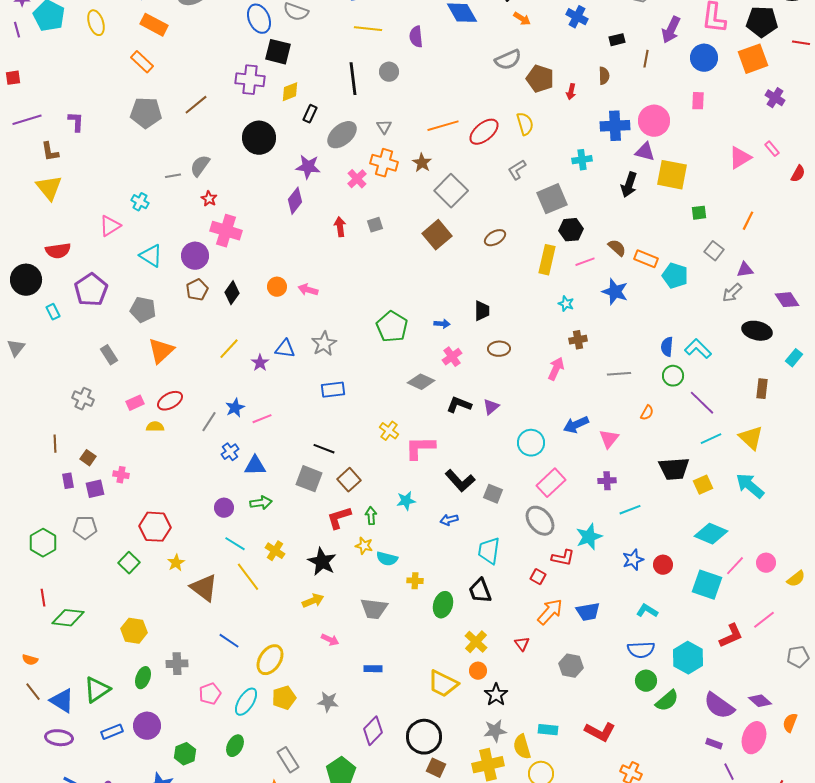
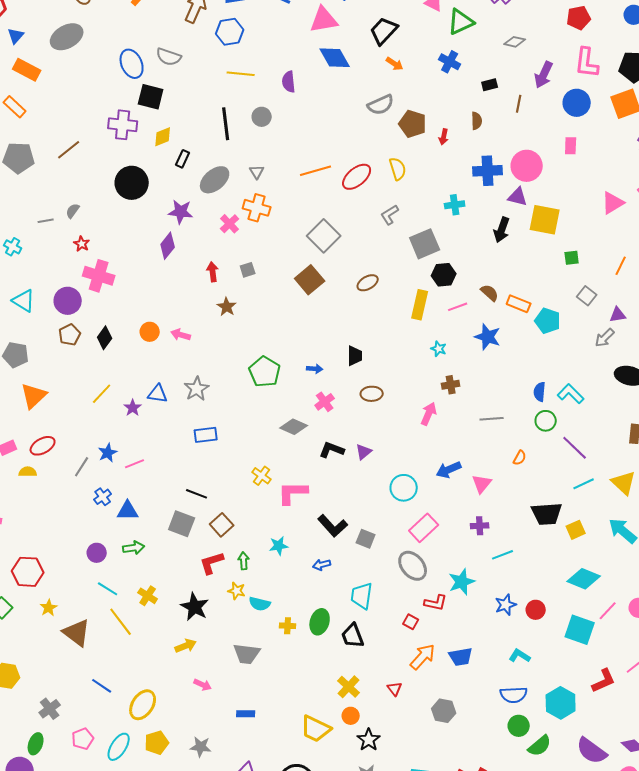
brown star: (422, 163) -> (227, 307), moved
gray semicircle: (200, 166) -> (73, 211), size x0.7
green ellipse: (443, 605) -> (320, 622), moved
gray cross: (177, 664) -> (50, 709), turned -35
green ellipse: (143, 678) -> (36, 744), moved

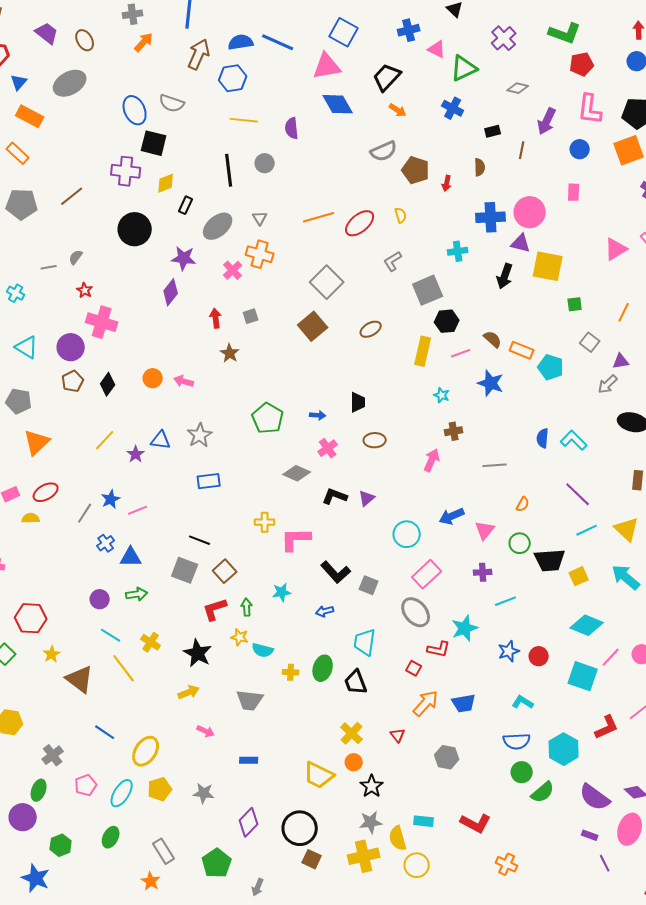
blue circle: (577, 103) -> (580, 149), size x0.7
yellow semicircle: (398, 169) -> (401, 215), size x0.7
green circle: (546, 421) -> (520, 543), moved
yellow cross: (262, 476) -> (265, 522), turned -36

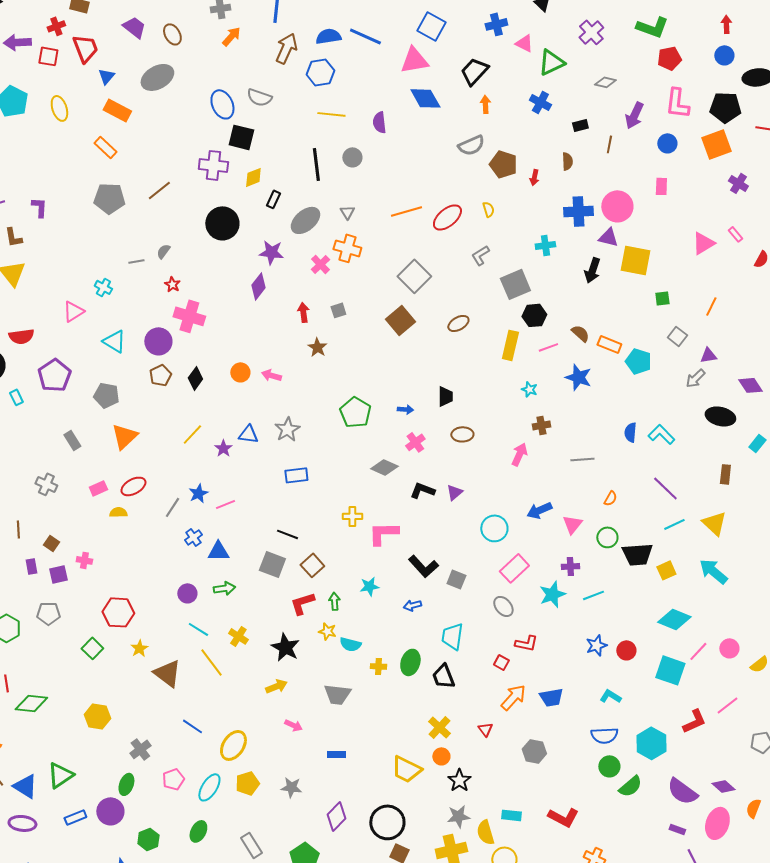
orange arrow: (398, 110) -> (485, 104), turned -126
gray ellipse: (416, 612) -> (503, 606), size x0.7
cyan star: (465, 628) -> (552, 594), moved

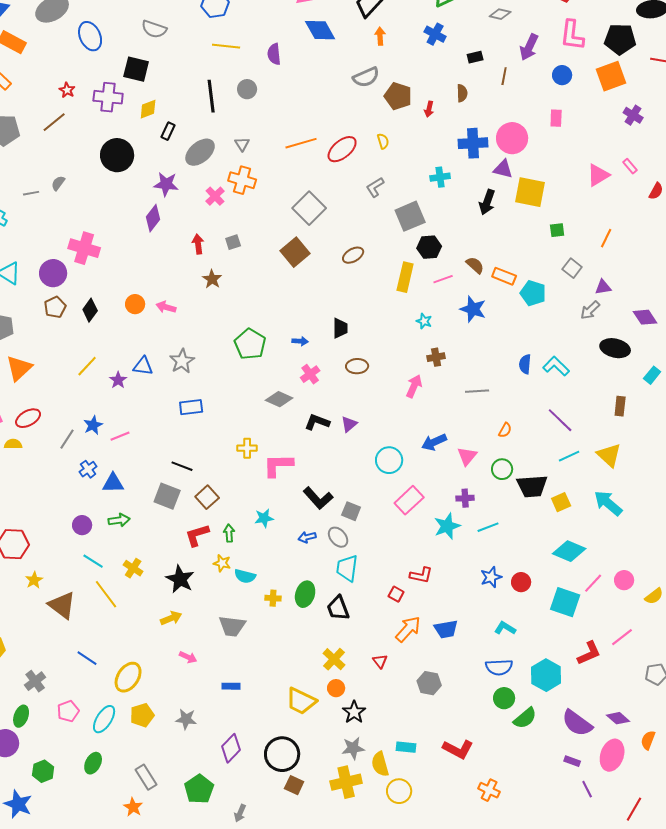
blue ellipse: (222, 104) -> (90, 36), moved
red star: (172, 284) -> (67, 90), moved
gray ellipse: (503, 606) -> (338, 537), moved

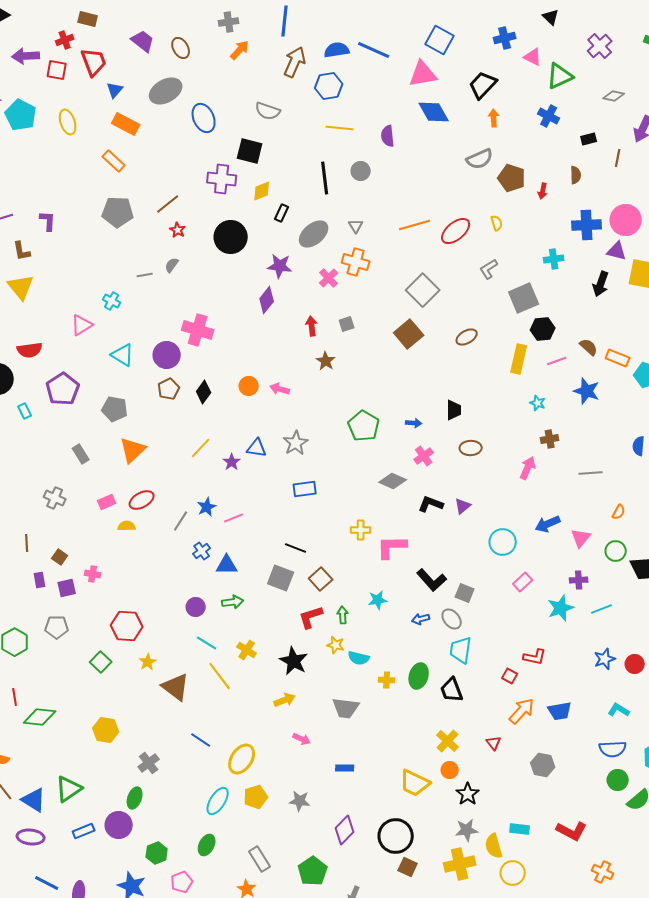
red star: (67, 90) -> (178, 230), moved
pink rectangle: (409, 500) -> (523, 582), size x0.7
pink pentagon: (68, 711) -> (182, 882), moved

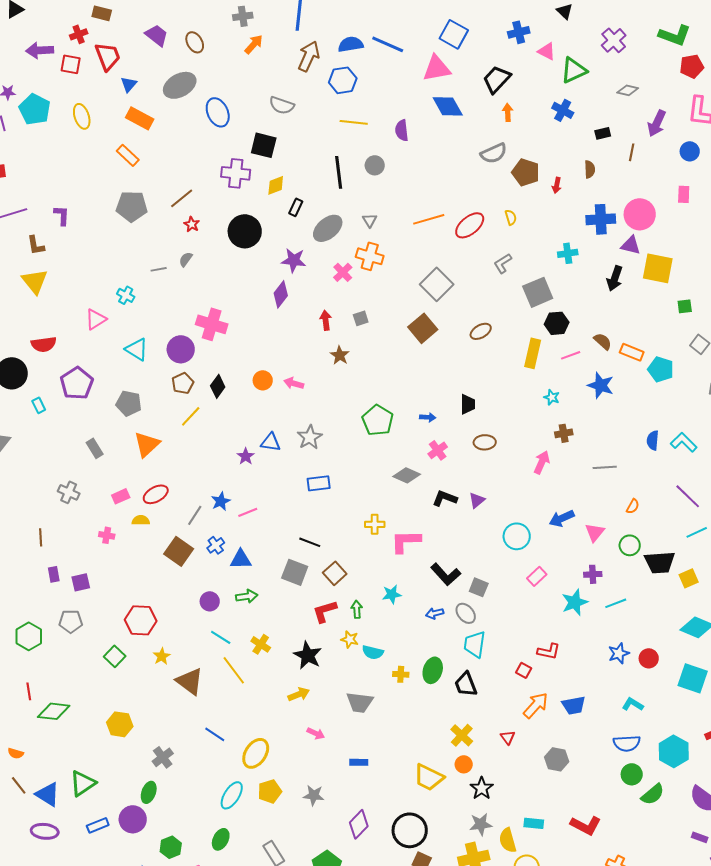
yellow line: (201, 448) -> (191, 416), moved
brown square: (60, 557) -> (179, 551), moved, size x1.8
pink cross: (93, 574) -> (107, 535), moved

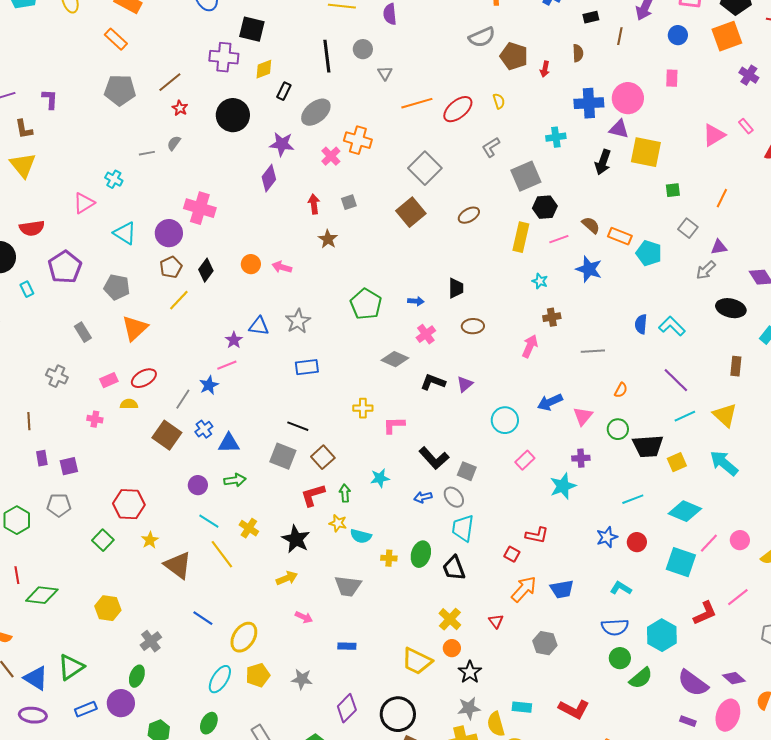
gray triangle: (370, 220) -> (385, 73), moved
pink line: (248, 512) -> (227, 365), moved
pink L-shape: (406, 541) -> (394, 425), size x0.7
cyan line: (616, 603) -> (633, 499), moved

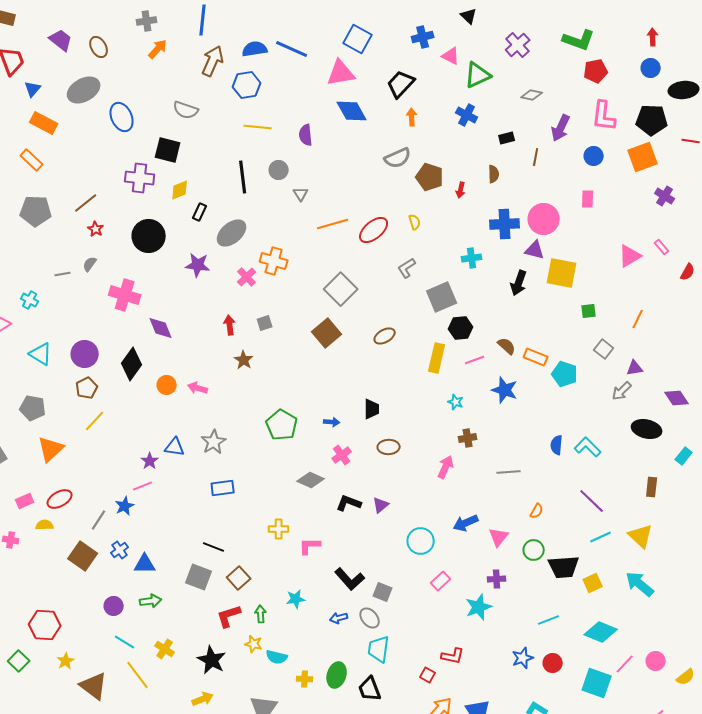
purple diamond: (269, 178) -> (161, 328), moved, turned -60
pink cross: (200, 208) -> (125, 295), moved
black diamond: (206, 270) -> (132, 364), moved, size x1.4

